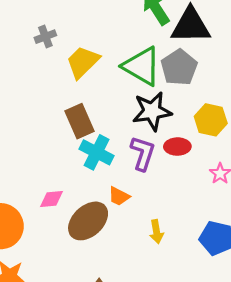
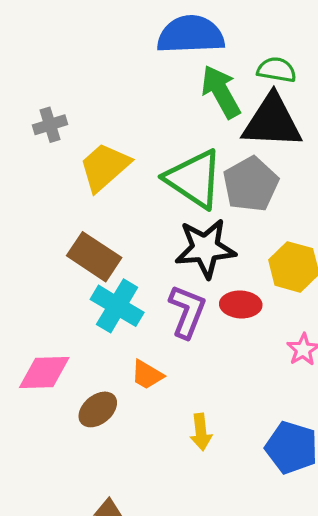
brown rectangle: (80, 121) -> (94, 257), turned -36
pink diamond: (52, 199) -> (44, 373), size x1.4
brown ellipse: (88, 221) -> (98, 409), size x0.6

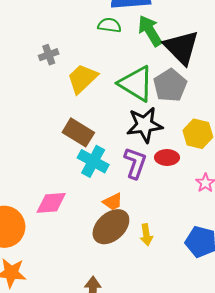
green semicircle: (277, 70) -> (109, 25), moved
black triangle: (272, 122) -> (181, 47), turned 45
orange trapezoid: (147, 375) -> (113, 202), turned -55
brown ellipse: (98, 409) -> (111, 227), moved, size x1.6

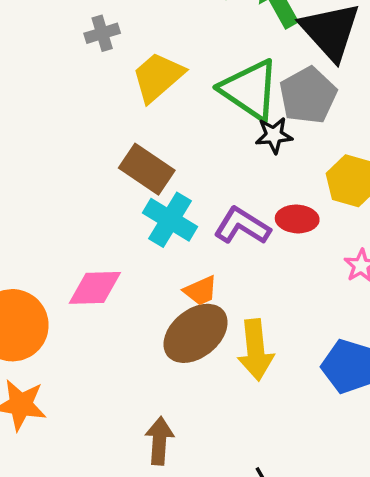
black star: (145, 125) -> (274, 135), moved, size x0.6
purple L-shape: (135, 163) -> (242, 226), turned -80
yellow arrow: (146, 235) -> (256, 350), size x1.6

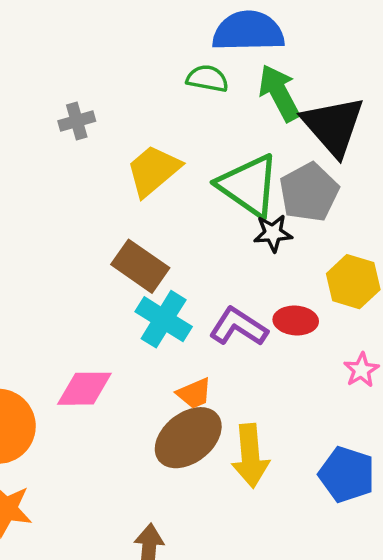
gray cross: (102, 33) -> (77, 121), moved

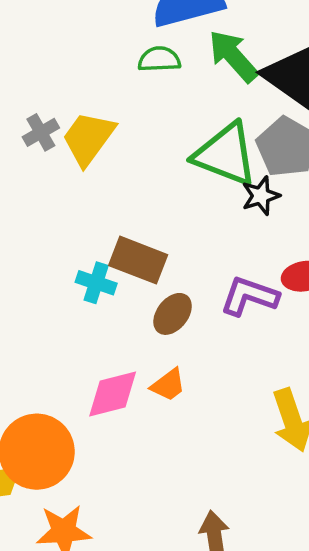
yellow trapezoid: (153, 171) -> (88, 138), moved
cyan cross: (164, 319) -> (96, 283), moved, size x0.7
orange trapezoid: (194, 393) -> (168, 385), moved
brown ellipse: (188, 438) -> (173, 314), moved, size x0.6

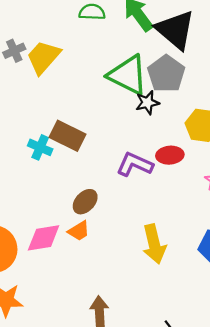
brown ellipse: (173, 314) -> (85, 202), moved
orange trapezoid: (168, 385) -> (79, 231), moved
pink diamond: (113, 394) -> (44, 238), moved

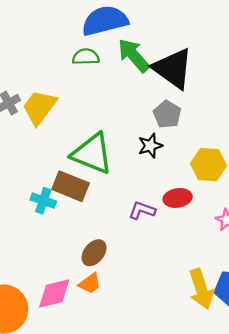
gray pentagon: (166, 74) -> (167, 114), size x0.7
green triangle: (128, 75) -> (92, 153), moved
purple L-shape: (135, 164) -> (142, 210), size x0.7
yellow arrow: (154, 244) -> (201, 289), moved

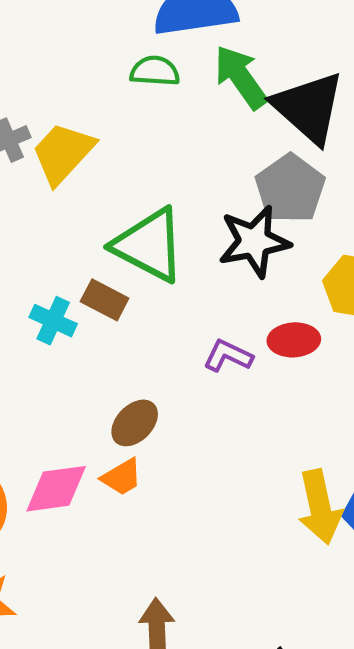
gray pentagon: (167, 114) -> (290, 189), size x1.4
black star: (150, 146) -> (254, 242), size x1.6
brown rectangle: (71, 186) -> (105, 300), size x0.7

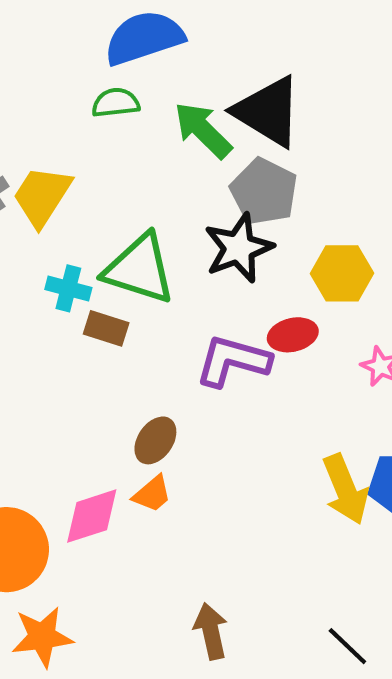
green arrow: (241, 77) -> (203, 130), moved
cyan cross: (53, 321) -> (68, 288), moved
purple L-shape: (228, 356) -> (233, 361), size x1.6

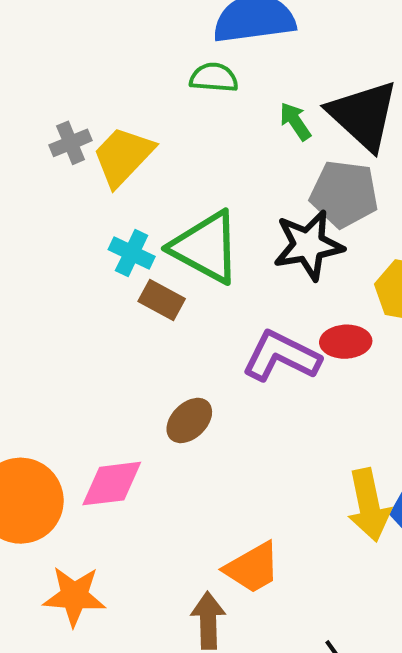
green arrow: (203, 130) -> (295, 121), size x0.6
gray pentagon: (264, 192) -> (344, 194), turned -30
orange trapezoid: (152, 494) -> (252, 568), moved, size x1.4
orange star: (42, 637) -> (74, 596), moved

